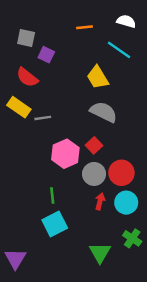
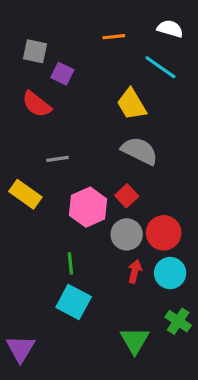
yellow rectangle: (19, 107) -> (25, 194), moved
cyan square: (55, 224) -> (74, 302), turned -35

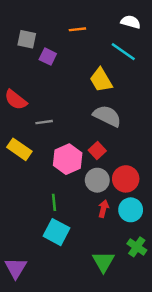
orange line: (114, 37) -> (77, 29), moved
red semicircle: (37, 104) -> (16, 100), moved

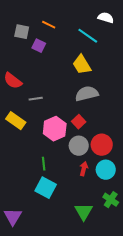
orange line: (77, 29) -> (49, 25), moved, turned 32
cyan line: (123, 52) -> (88, 36), moved
gray semicircle: (107, 116) -> (87, 94), turned -40

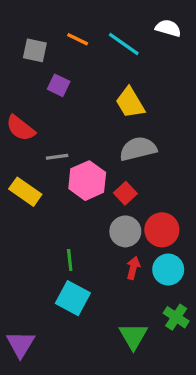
cyan line: (88, 36) -> (124, 44), moved
purple square: (39, 46) -> (59, 85), moved
pink hexagon: (55, 129) -> (87, 181), moved

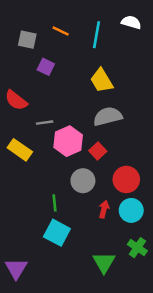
cyan line: (124, 44) -> (97, 35), turned 65
gray circle: (125, 231) -> (83, 181), moved

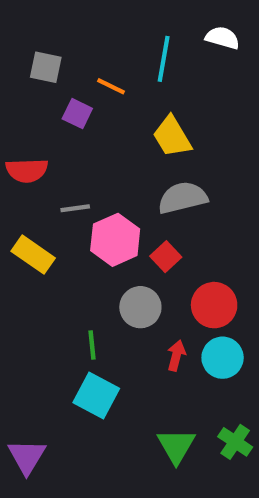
orange line: (61, 31) -> (111, 86), moved
red semicircle: (16, 100) -> (27, 170), turned -40
green cross: (137, 248) -> (235, 442), moved

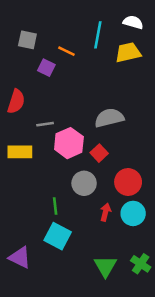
yellow trapezoid: (172, 137) -> (128, 52), moved, turned 108
red semicircle: (27, 170) -> (16, 102), turned -70
yellow rectangle: (33, 255) -> (20, 152), turned -35
purple triangle: (27, 457) -> (20, 257), moved, turned -35

